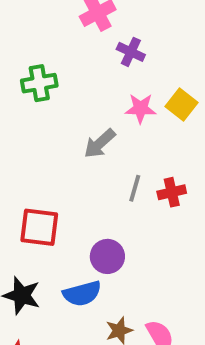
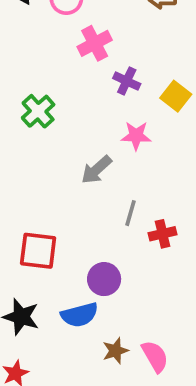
green cross: (39, 83) -> (38, 111), turned -32
yellow square: (181, 105) -> (176, 96), moved
red cross: (172, 192) -> (163, 234), moved

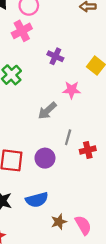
pink cross: (95, 43) -> (22, 31), moved
purple cross: (127, 81) -> (55, 56), moved
purple circle: (104, 279) -> (45, 158), moved

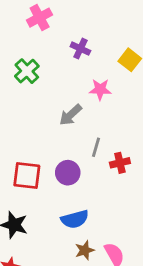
blue semicircle: (37, 200) -> (75, 219), moved

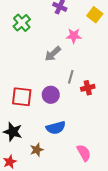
brown star: (85, 250) -> (37, 150), moved

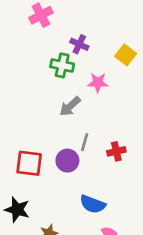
green cross: (22, 23) -> (62, 65), moved, turned -36
gray line: (71, 77) -> (85, 142), moved
blue semicircle: (56, 128) -> (93, 204), moved, turned 36

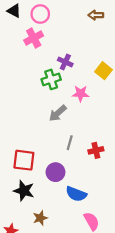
green cross: (62, 65) -> (51, 79), turned -30
purple circle: (67, 161) -> (56, 172), moved
black star: (17, 210) -> (24, 191), moved

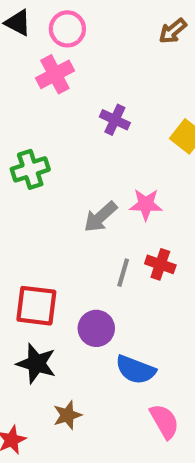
brown arrow: (96, 15) -> (173, 31), turned -40
green cross: (51, 79) -> (30, 169), moved
pink star: (81, 94) -> (146, 204), moved
red cross: (96, 150) -> (160, 264), moved, turned 32

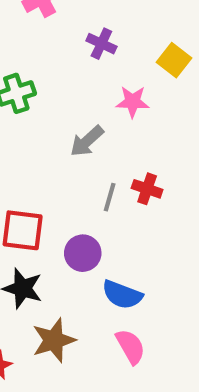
pink star: (146, 204) -> (133, 102), moved
brown star: (67, 415) -> (54, 340), size x1.5
pink semicircle: (164, 421) -> (130, 346), moved

